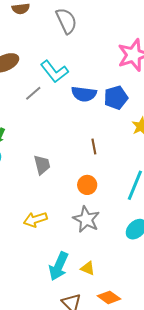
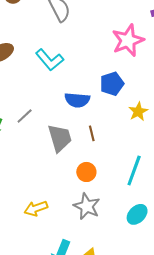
gray line: (33, 93) -> (25, 116), moved
blue semicircle: (84, 94) -> (77, 100), moved
gray trapezoid: (42, 165) -> (60, 138), moved, size x1.4

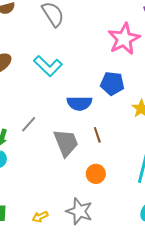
blue pentagon: (112, 84) -> (112, 83), turned 30
gray star: (87, 206) -> (79, 211), moved
yellow arrow: (36, 208) -> (40, 217), moved, size x0.7

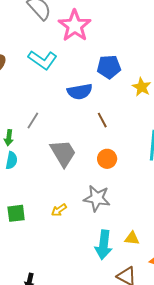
pink star: (124, 39) -> (75, 26), moved
gray trapezoid: (66, 143) -> (63, 153), moved

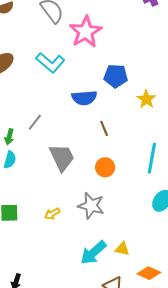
cyan arrow: (104, 245) -> (93, 253), turned 36

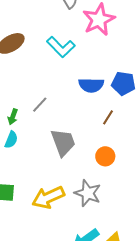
blue pentagon: (116, 76) -> (123, 83), moved
brown line: (104, 128) -> (108, 117), turned 49
yellow arrow: (52, 214) -> (48, 197), size x2.0

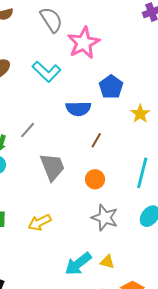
blue pentagon: (123, 83) -> (111, 87), moved, turned 30
gray star: (88, 193) -> (105, 218), moved
yellow arrow: (48, 197) -> (40, 222), size x0.7

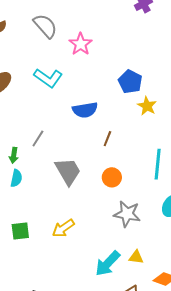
pink star: (84, 43) -> (81, 44), size x0.7
blue pentagon: (111, 87) -> (130, 82), moved

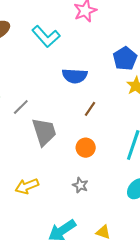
gray line: (38, 138) -> (21, 107), moved
gray star: (127, 214) -> (80, 185), moved, size x0.6
yellow triangle: (136, 257) -> (103, 232), moved

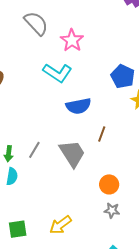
cyan L-shape: (46, 36) -> (57, 73), moved
gray trapezoid: (44, 132) -> (72, 153), moved
orange circle: (86, 148) -> (109, 184), moved

